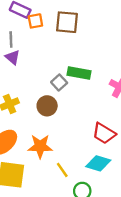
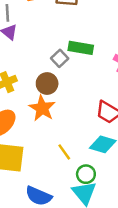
orange star: (40, 146) -> (42, 108), moved, turned 30

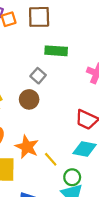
green rectangle: (81, 48) -> (56, 51), moved
orange star: (42, 108) -> (27, 147), moved

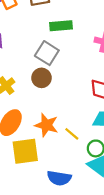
gray square: (38, 76) -> (47, 53), size x1.5

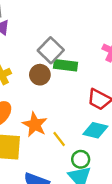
green rectangle: (61, 26) -> (65, 65), moved

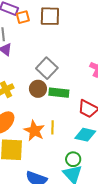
green rectangle: (65, 65) -> (59, 93), moved
yellow line: (59, 139) -> (52, 127), moved, turned 40

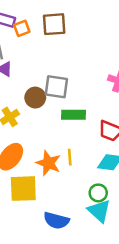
gray square: (47, 68) -> (56, 87), turned -30
brown circle: (38, 89) -> (35, 98), moved

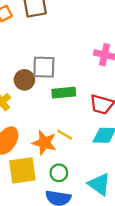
yellow line: (70, 157) -> (65, 135), turned -49
green circle: (98, 193) -> (59, 173), moved

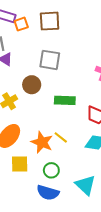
gray square: (44, 67) -> (50, 60), moved
yellow square: (22, 170) -> (20, 164), size x0.7

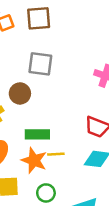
green rectangle: (65, 100) -> (37, 134), moved
yellow line: (61, 137) -> (56, 154), turned -40

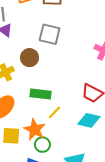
yellow line: (56, 154) -> (54, 112), turned -48
orange star: (34, 160) -> (35, 130), moved

